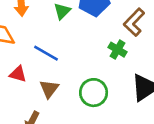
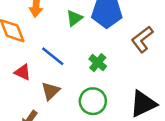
green cross: (117, 50) -> (98, 63), moved

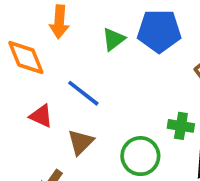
green cross: (98, 63) -> (181, 126), moved, turned -30

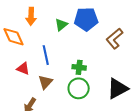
blue line: (83, 93) -> (46, 55), turned 42
green cross: (181, 126) -> (79, 67), moved

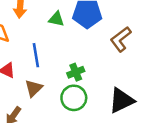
green triangle: (61, 25) -> (56, 19), turned 48
green cross: (79, 67) -> (76, 72), turned -32

